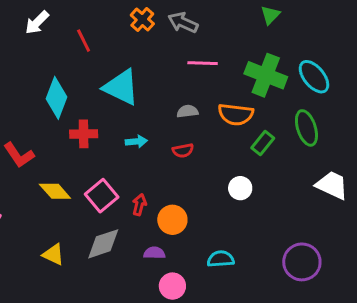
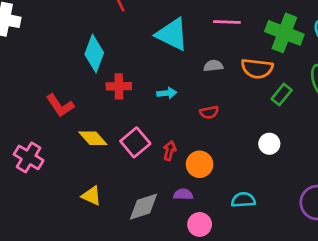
cyan triangle: (121, 87) -> (172, 34), moved
red semicircle: (183, 151) -> (209, 112), moved
white circle: (240, 188) -> (269, 144), moved
gray diamond: (103, 244) -> (143, 207), moved

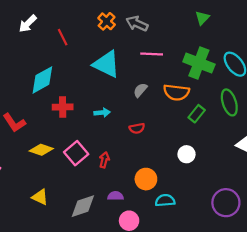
cyan diamond: (94, 53) -> (42, 80), turned 40
gray semicircle: (213, 66) -> (140, 90), turned -42
yellow diamond: (93, 138) -> (41, 150), turned -30
orange circle: (200, 164) -> (146, 179), moved

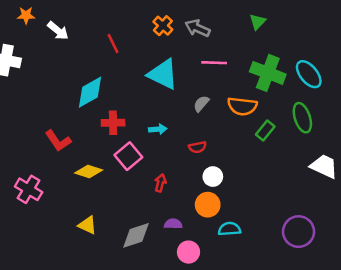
green triangle: (202, 18) -> (258, 22), moved
white arrow: (28, 24) -> (58, 31), moved, turned -96
pink square: (76, 153) -> (128, 156), moved
white circle: (186, 154) -> (213, 177), moved

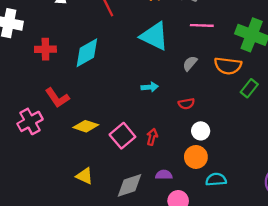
red cross: (113, 123) -> (45, 49), moved
pink square: (128, 156) -> (122, 136), moved
pink cross: (29, 189) -> (30, 121), moved, turned 30

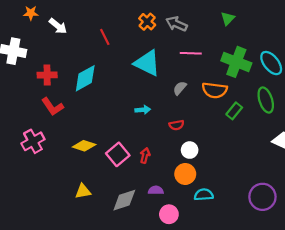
red L-shape: (57, 98) -> (53, 107), moved
yellow triangle: (85, 176) -> (83, 191), turned -35

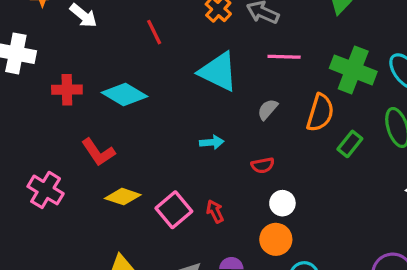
cyan diamond: (85, 78) -> (125, 95), turned 60
orange semicircle: (215, 90) -> (320, 113), turned -80
red L-shape: (53, 107) -> (98, 152), moved
pink cross: (33, 141) -> (46, 190), turned -30
red arrow: (145, 155) -> (215, 211), turned -40

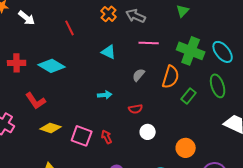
cyan triangle: (218, 72) -> (109, 52), size x0.6
pink square: (174, 210) -> (82, 136), turned -30
orange circle: (276, 239) -> (186, 148), moved

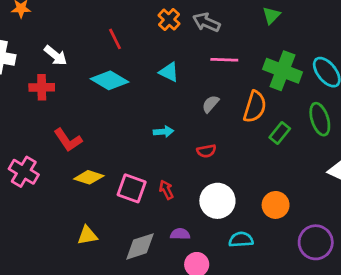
white arrow: (27, 18) -> (56, 56), moved
cyan diamond: (52, 66) -> (110, 80), moved
white circle: (148, 132) -> (217, 201), moved, size x1.6

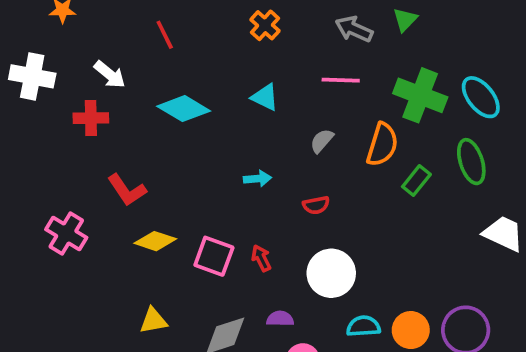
gray arrow: (206, 22) -> (354, 29), moved
red line: (115, 39) -> (165, 35), moved
orange circle: (276, 205) -> (411, 330), moved

